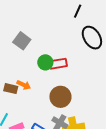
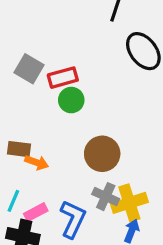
red rectangle: (58, 64) -> (63, 78), moved
orange arrow: (24, 85) -> (37, 162), moved

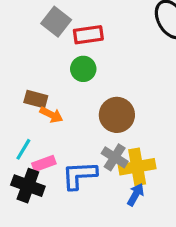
green circle: (71, 100) -> (83, 69), moved
blue L-shape: (73, 219) -> (79, 175), turned -126

